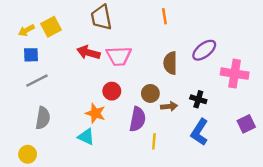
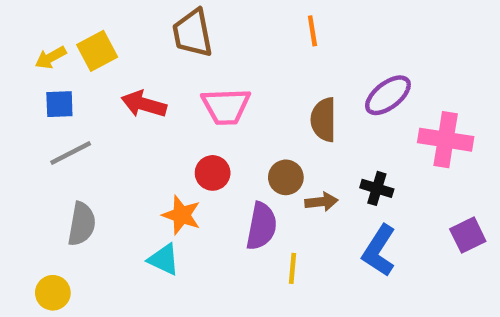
red arrow: (88, 53) -> (144, 104), moved

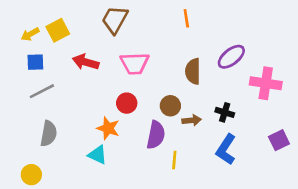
brown trapezoid: (193, 33) -> (115, 20), turned 40

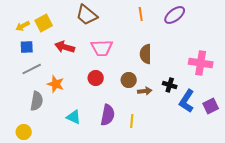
brown trapezoid: (115, 20) -> (87, 15), turned -80
purple ellipse: (231, 57) -> (175, 15), moved
orange star: (108, 128) -> (56, 84), moved
purple semicircle: (156, 135) -> (108, 115), moved
blue L-shape: (226, 149) -> (187, 101), moved

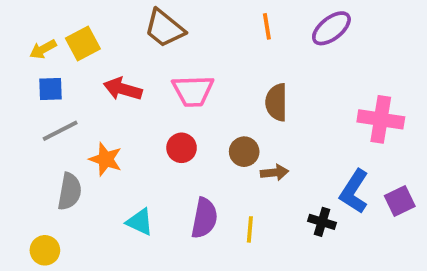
black cross: (170, 85) -> (322, 222), moved

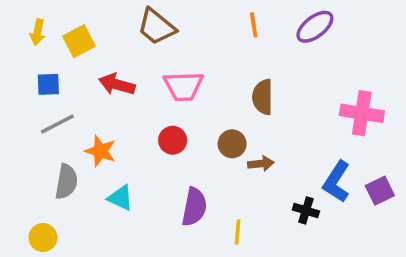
yellow arrow: (43, 49) -> (38, 32), moved, turned -50
cyan triangle: (140, 222) -> (120, 198), moved
yellow line: (250, 229) -> (237, 232), moved

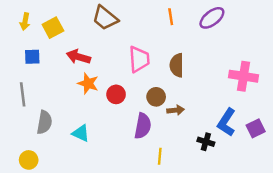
pink trapezoid: (183, 86) -> (139, 59), moved, turned -92
gray line: (57, 124) -> (23, 94), moved, turned -70
orange star: (101, 151) -> (88, 83), moved
purple semicircle: (194, 207) -> (143, 126), moved

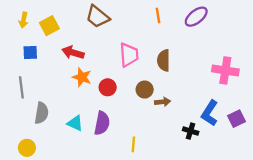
purple semicircle: (143, 126) -> (102, 123), moved
yellow line: (160, 156) -> (133, 144), moved

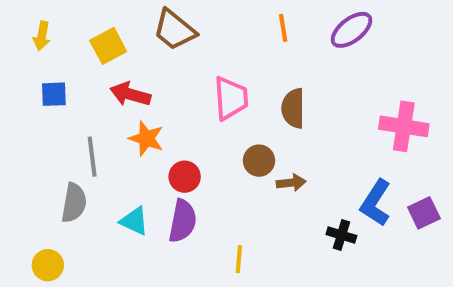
yellow square: (49, 26) -> (108, 46), moved
gray line: (21, 87) -> (92, 157), moved
red circle: (108, 87) -> (185, 177), moved

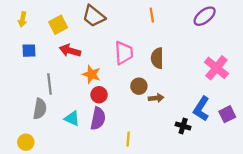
purple ellipse: (351, 30) -> (205, 16), moved
pink cross: (404, 126) -> (216, 68), turned 30
orange star: (146, 138) -> (92, 74), moved

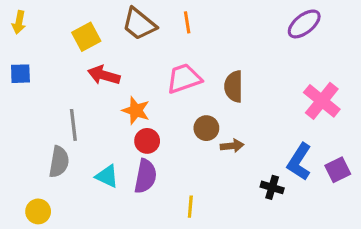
orange line: (152, 15) -> (187, 22), moved
yellow arrow: (23, 19) -> (19, 22), moved
blue square: (29, 51) -> (20, 74), moved
pink trapezoid: (124, 53) -> (184, 78), turned -105

